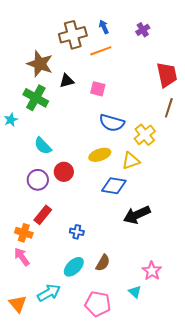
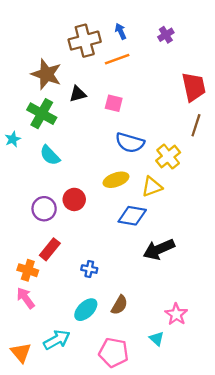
cyan semicircle: (43, 146) -> (50, 155), moved

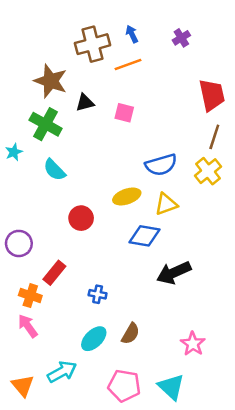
blue semicircle: (130, 143) -> (161, 165), moved, turned -32
yellow cross: (168, 157) -> (208, 171), moved
purple circle: (44, 209) -> (19, 243), moved
cyan triangle: (157, 339) -> (171, 387), moved, size x1.6

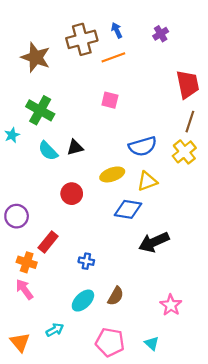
brown star: (51, 81) -> (36, 57), moved
black triangle: (85, 103) -> (75, 147), moved
cyan arrow: (62, 372) -> (55, 330), size x0.7
cyan triangle: (171, 387) -> (152, 343), size x0.6

